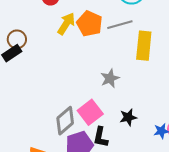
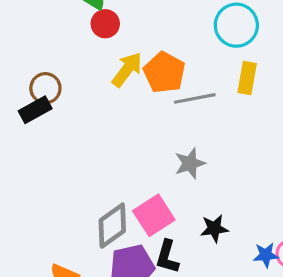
gray line: (120, 25) -> (195, 98), moved
yellow rectangle: (144, 46) -> (247, 78), moved, size x0.7

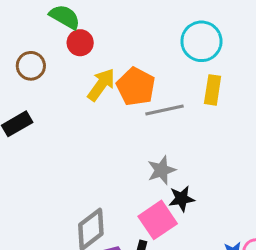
brown circle: (45, 88) -> (31, 66), moved
pink square: (154, 215) -> (158, 220), moved
black star: (214, 228) -> (182, 199), moved

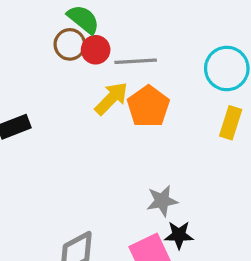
brown circle: (31, 66) -> (70, 44), moved
gray line: (165, 110) -> (136, 61), moved

